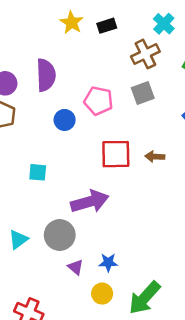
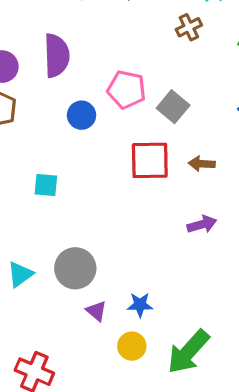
brown cross: (145, 54) -> (189, 27), size x0.7
gray square: (143, 93) -> (173, 107), moved, turned -30
purple arrow: (90, 202) -> (202, 224), moved, size x0.6

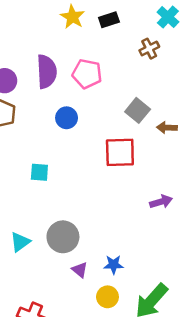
pink pentagon: (127, 90) -> (87, 74), moved
brown arrow: (202, 164) -> (167, 128), moved

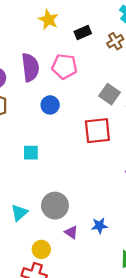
black rectangle: (109, 20) -> (83, 33), moved
yellow circle: (107, 297) -> (41, 249), moved

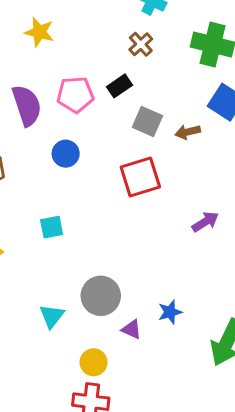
black rectangle: (83, 33) -> (119, 86), moved

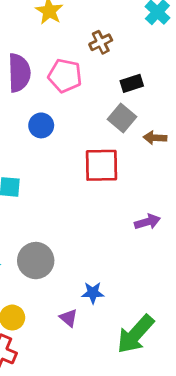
brown cross: (141, 44) -> (101, 42), moved
black rectangle: (119, 86) -> (132, 83), moved
purple triangle: (132, 329) -> (69, 318), moved

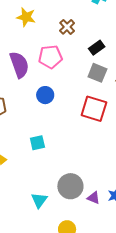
red square: (101, 165) -> (94, 109), turned 36
purple triangle: (69, 318) -> (94, 198), moved

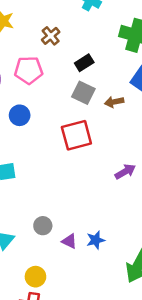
red square: (94, 109) -> (76, 135), turned -36
gray circle: (70, 186) -> (43, 226), size x0.6

